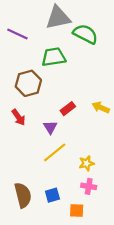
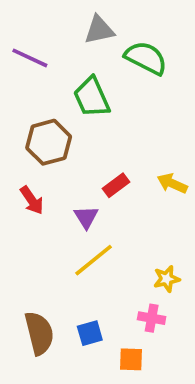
gray triangle: (58, 18) -> (99, 30), size x0.7
green trapezoid: (54, 57) -> (92, 97), turned -105
yellow star: (86, 163) -> (167, 279), moved

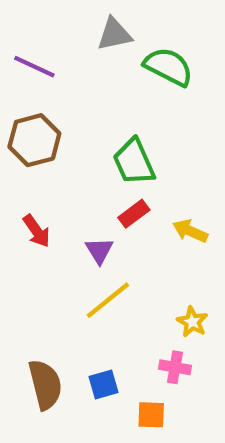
green trapezoid: (92, 97) -> (134, 162), moved
brown hexagon: (49, 142) -> (34, 140), moved
yellow arrow: (172, 183) -> (190, 231), moved
yellow star: (167, 279) -> (192, 322), turned -30

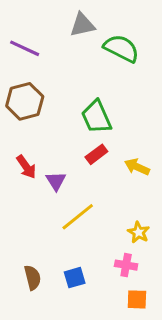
purple triangle: (99, 250) -> (56, 181), moved
brown semicircle: (45, 385) -> (32, 278), size x0.7
orange square: (151, 415) -> (137, 299), moved

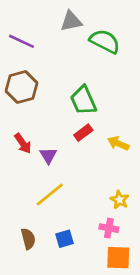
yellow line: (78, 217) -> (50, 194), moved
orange square: (137, 299) -> (118, 258), size x1.4

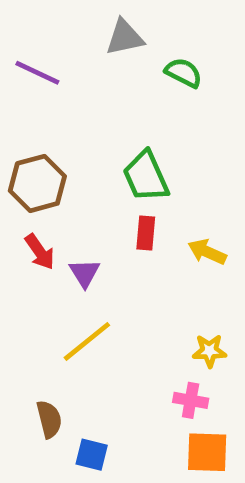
green semicircle: (105, 41) -> (184, 73), size x0.7
brown hexagon: (21, 87) -> (37, 183), moved
red rectangle: (83, 133) -> (146, 233), turned -48
yellow star: (120, 200) -> (209, 351), turned -30
blue square: (64, 239) -> (92, 455), moved, turned 30

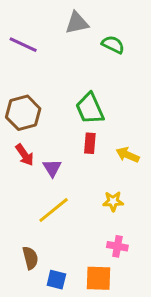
yellow star: (209, 351) -> (113, 201), moved
orange square: (207, 452) -> (99, 278), moved

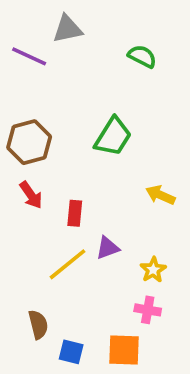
gray triangle: (77, 23) -> (67, 29), moved
green trapezoid: (90, 108) -> (113, 137), turned -124
red rectangle: (90, 143) -> (75, 213), moved
purple triangle: (52, 168) -> (108, 248), moved, turned 42
yellow star: (113, 201) -> (153, 270), moved, turned -30

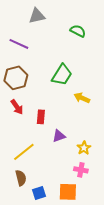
purple line: (29, 56) -> (19, 44), moved
yellow arrow: (160, 195) -> (82, 98), moved
yellow line: (67, 264) -> (24, 152), moved
blue square: (71, 352) -> (39, 193), turned -32

